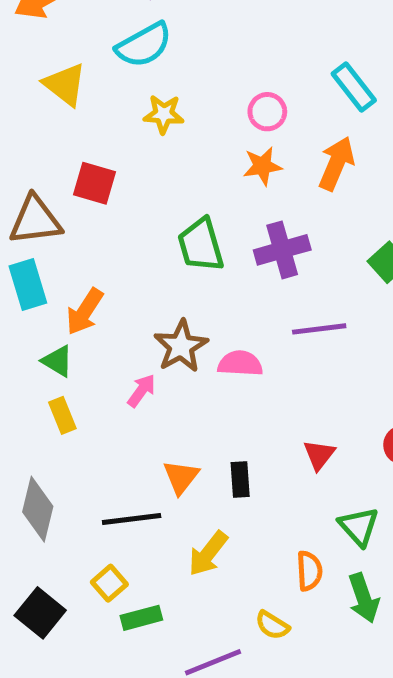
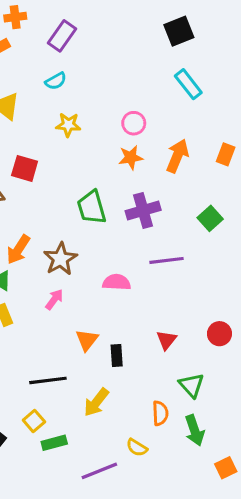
cyan semicircle: (144, 45) -> (56, 81), size x0.6
cyan rectangle: (354, 87) -> (188, 84), moved
brown star: (181, 346) -> (60, 259), moved
orange triangle: (181, 477) -> (87, 340), moved

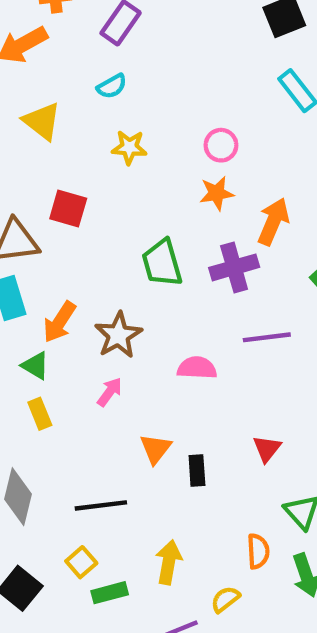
orange arrow: (177, 156) -> (273, 222), moved
yellow arrow: (96, 402) -> (169, 562), moved, turned 152
yellow semicircle: (137, 448) -> (225, 599), turned 110

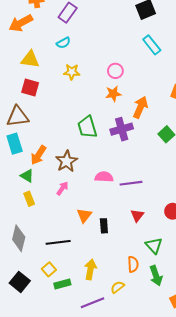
yellow triangle: (42, 121) -> (30, 59), turned -30
red square: (68, 209) -> (30, 87), moved
purple line: (267, 337) -> (131, 183), moved

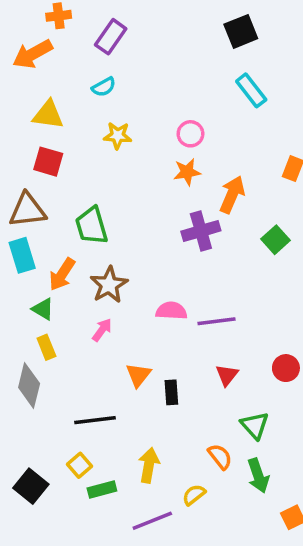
green trapezoid: (87, 127) -> (92, 226), moved
gray diamond: (19, 238) -> (29, 385), moved
orange semicircle: (133, 264) -> (220, 457), turned -35

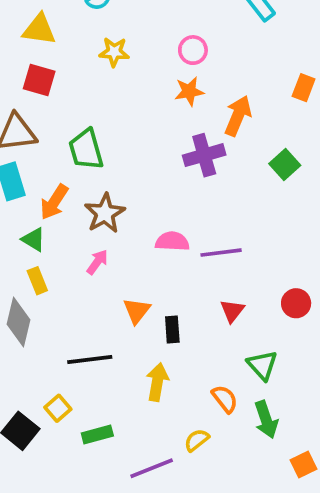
yellow square: (79, 465) -> (58, 408), moved
yellow arrow: (149, 465) -> (157, 382), moved

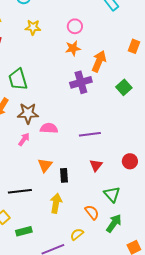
brown star: (105, 213) -> (28, 113), turned 30
pink semicircle: (172, 241) -> (49, 128), moved
green arrow: (266, 420) -> (114, 223), turned -126

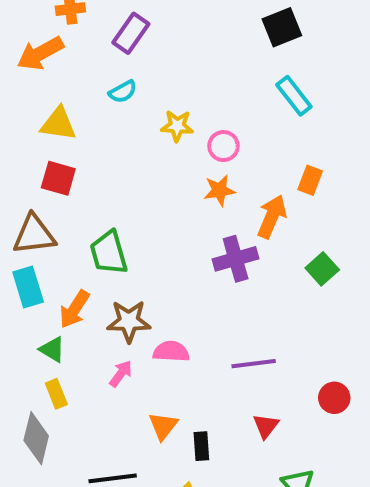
yellow star: (33, 27) -> (177, 126), moved
orange rectangle: (134, 46) -> (310, 180), moved
red circle: (130, 161) -> (334, 398), moved

